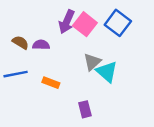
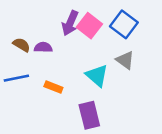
gray triangle: (92, 62) -> (125, 60), moved, turned -42
cyan triangle: (107, 72) -> (97, 76), moved
purple rectangle: (85, 109) -> (89, 115), size x1.5

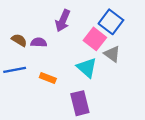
pink square: (89, 26) -> (95, 39), moved

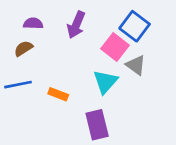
brown semicircle: (19, 40) -> (23, 48), turned -63
purple semicircle: (39, 42) -> (33, 23), moved
cyan triangle: (87, 68) -> (105, 82), turned 30

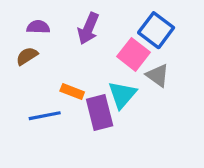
blue line: (18, 85) -> (45, 116), moved
orange rectangle: (58, 94) -> (72, 92), moved
purple rectangle: (97, 125) -> (100, 112), moved

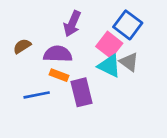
purple semicircle: (38, 27) -> (58, 54), moved, size x1.5
cyan triangle: (122, 95) -> (109, 66), moved, turned -45

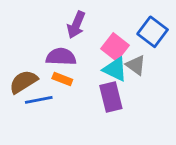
blue square: (128, 25) -> (153, 32), moved
brown semicircle: (22, 46) -> (23, 82), moved, size x1.5
purple rectangle: (82, 92) -> (111, 97), moved

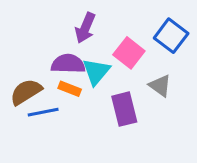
gray triangle: (136, 65) -> (160, 86), moved
cyan triangle: (115, 69) -> (96, 72), moved, turned 44

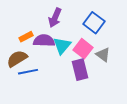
blue square: (171, 36) -> (94, 23), moved
pink square: (129, 53) -> (83, 49), moved
orange rectangle: (70, 89) -> (26, 37), moved, turned -48

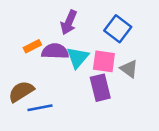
pink square: (83, 49) -> (104, 61), turned -30
brown semicircle: (17, 59) -> (21, 91), moved
blue line: (28, 72) -> (40, 108), moved

